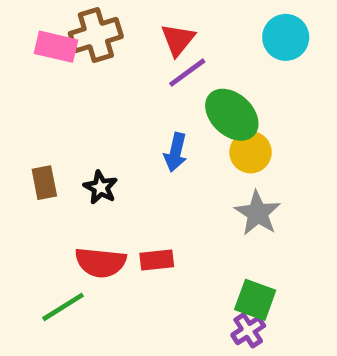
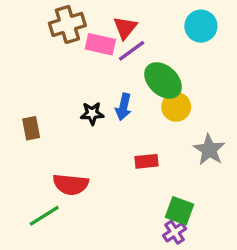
pink rectangle: (56, 47) -> (100, 44), moved
black star: (101, 187) -> (92, 113), moved, turned -30
gray star: (258, 213) -> (209, 150), moved
red rectangle: (157, 260) -> (147, 161), moved

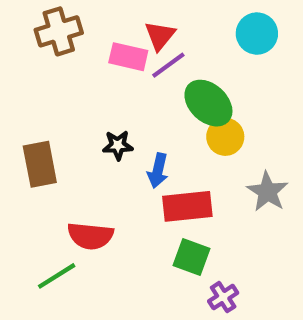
brown cross: (67, 24) -> (59, 31), moved
blue arrow: (123, 107) -> (158, 171), moved
brown rectangle: (31, 128) -> (40, 164), size x1.5
red rectangle: (147, 161) -> (187, 206), size x1.6
green square: (180, 211) -> (192, 257), moved

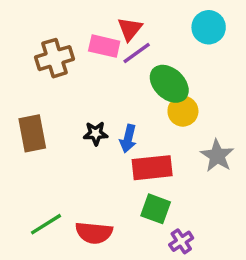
brown cross: (59, 31) -> (55, 58), moved
black star: (118, 145) -> (96, 133), moved
red semicircle: (90, 236) -> (94, 233), moved

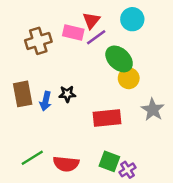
cyan circle: (209, 27) -> (132, 19), moved
blue arrow: (128, 139) -> (46, 101), moved
green square: (156, 209) -> (109, 161), moved

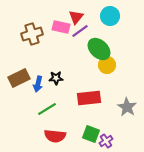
brown rectangle: (23, 94) -> (19, 78), turned 75
gray star: (153, 110) -> (127, 107), moved
green line: (32, 158) -> (47, 109), moved

